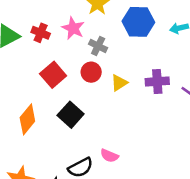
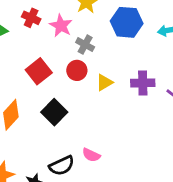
red cross: (41, 33) -> (31, 18), moved

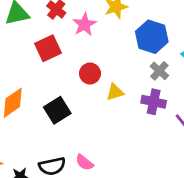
gray cross: (85, 45) -> (159, 71), moved
red square: (39, 71) -> (48, 48), moved

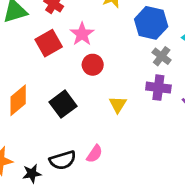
pink star: (84, 24) -> (82, 34), moved
yellow triangle: (115, 92) -> (118, 104), moved, turned -36
pink semicircle: (84, 162) -> (95, 154), turned -90

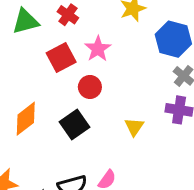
red circle: (93, 65) -> (90, 87), moved

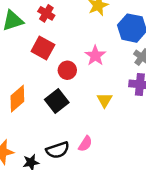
pink star: (98, 49) -> (95, 56), moved
red square: (61, 58) -> (43, 48), turned -30

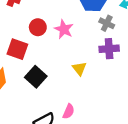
red square: (43, 48) -> (17, 49), moved
red circle: (67, 70) -> (38, 27), moved

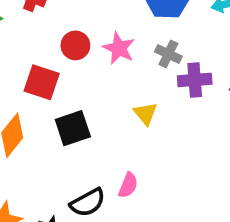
gray cross: (107, 23) -> (168, 54), moved
black square: (36, 77) -> (73, 128), turned 30

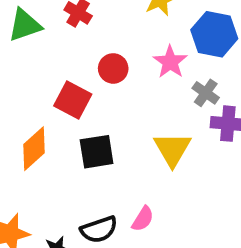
pink star: (119, 48) -> (170, 62), moved
yellow triangle: (145, 114) -> (172, 149), size x1.5

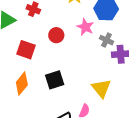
red square: (73, 100) -> (26, 50), moved
yellow triangle: (172, 149) -> (101, 88), moved

